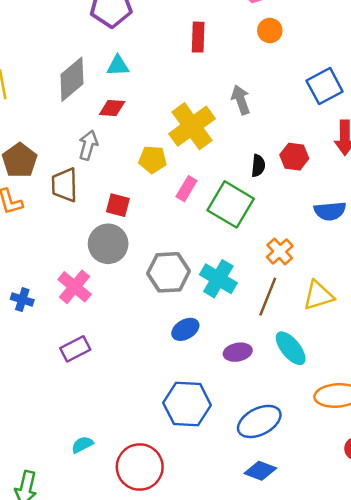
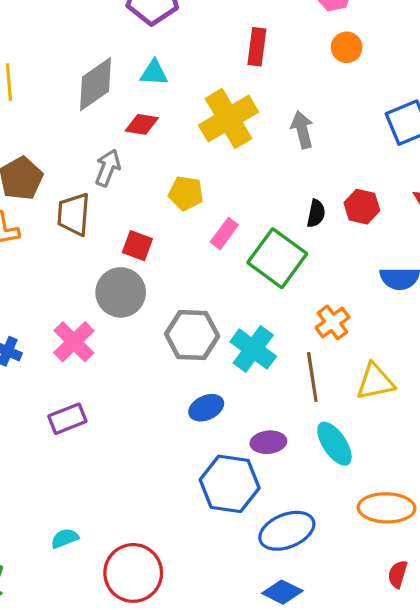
yellow cross: (192, 126) -> (228, 119), moved
brown line: (268, 297) -> (312, 377), turned -36
blue hexagon: (187, 404) -> (230, 484), moved

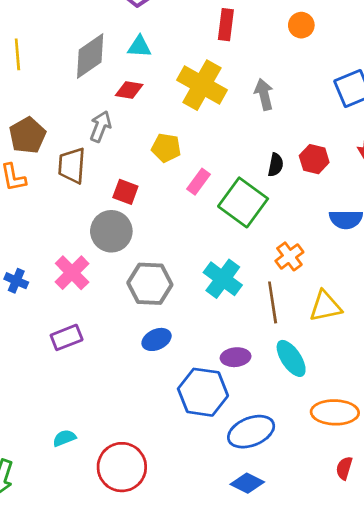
yellow cross: (228, 119) -> (202, 85), turned -30
gray hexagon: (192, 335) -> (150, 284), moved
blue ellipse: (206, 408) -> (157, 339), moved

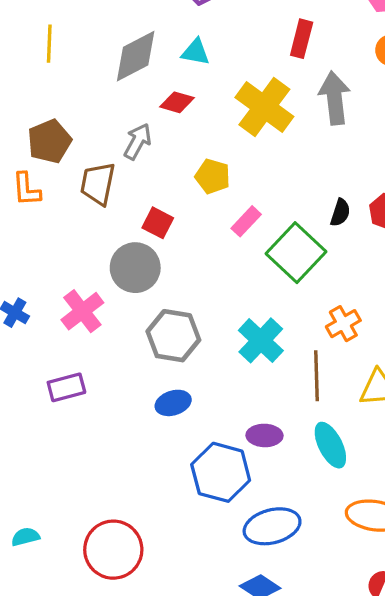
gray arrow: (264, 94) -> (335, 98), moved, size x1.4
cyan semicircle: (64, 438) -> (25, 537), moved

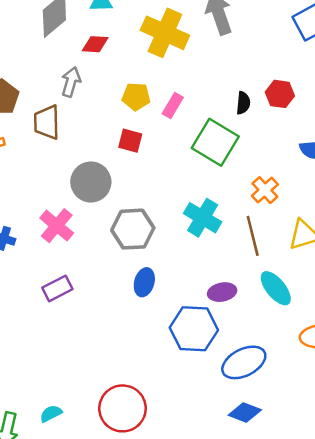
pink rectangle: (246, 221) -> (173, 105), moved
red square: (158, 223) -> (130, 141), moved
blue ellipse: (173, 403) -> (144, 282), turned -44

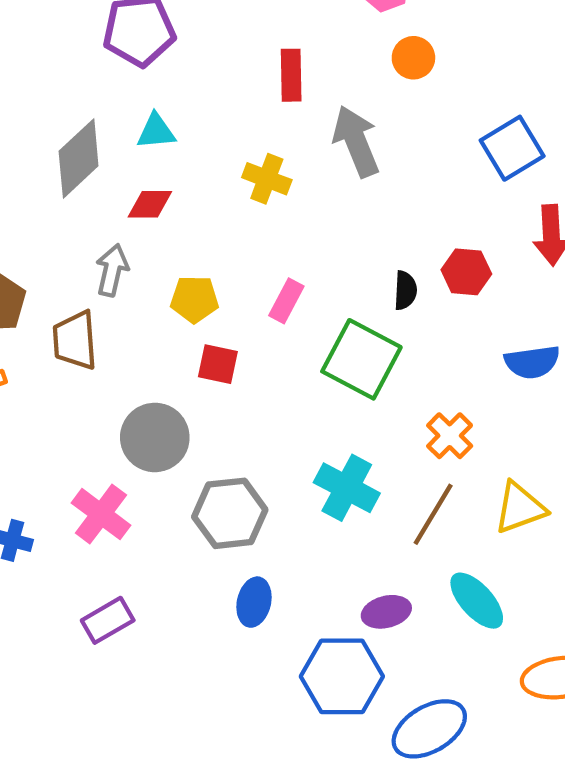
yellow cross: (165, 33) -> (267, 179), size x0.6
yellow pentagon: (136, 97) -> (194, 299), moved
brown line: (253, 236) -> (433, 514), turned 48

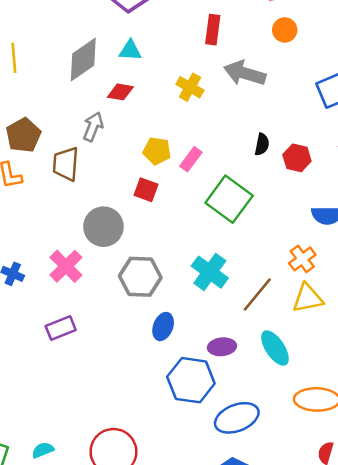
gray arrow: (356, 141) -> (245, 73), turned -60
black semicircle: (405, 290) -> (262, 144), moved
yellow pentagon: (194, 299) -> (157, 151), moved
orange cross: (450, 436) -> (302, 259), moved
blue ellipse: (254, 602) -> (163, 327), moved

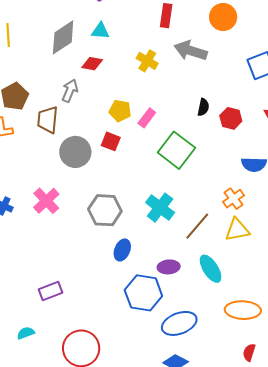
orange circle: (285, 30) -> (223, 17), size x1.4
gray circle: (103, 227) -> (75, 152), moved
purple rectangle: (61, 328) -> (50, 291), moved
cyan semicircle: (43, 450) -> (26, 333), moved

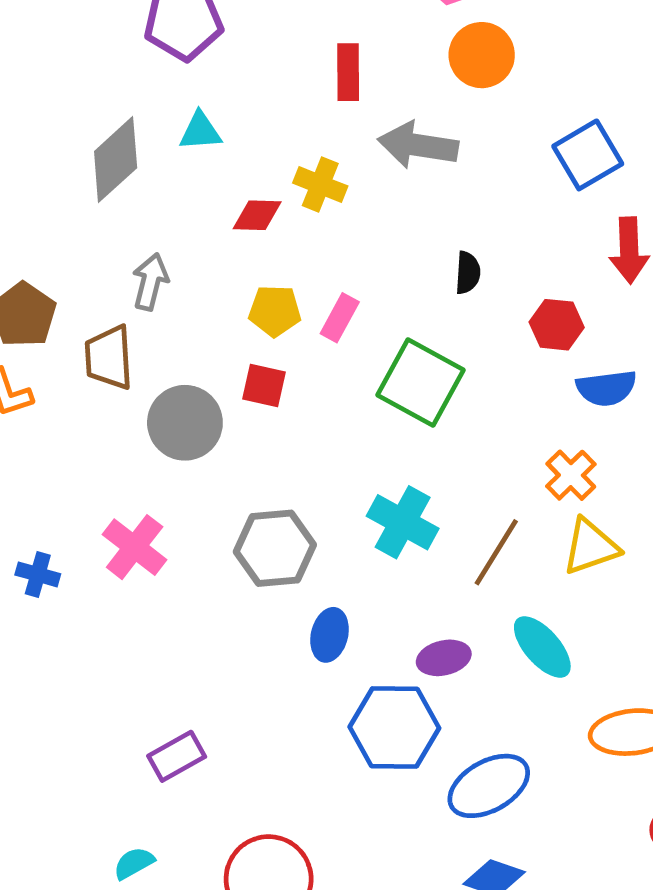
red diamond: (92, 64) -> (257, 215), moved
red hexagon: (231, 118) -> (557, 325), moved

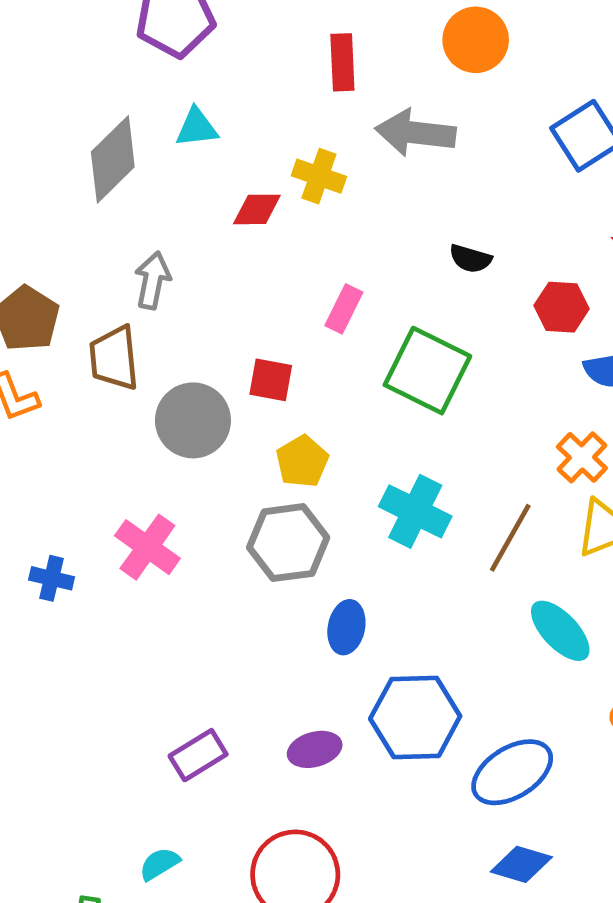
black semicircle: (468, 273) -> (470, 259), turned 105
yellow pentagon: (275, 311) -> (302, 461), moved, turned -30
purple ellipse: (444, 658) -> (315, 749), moved

